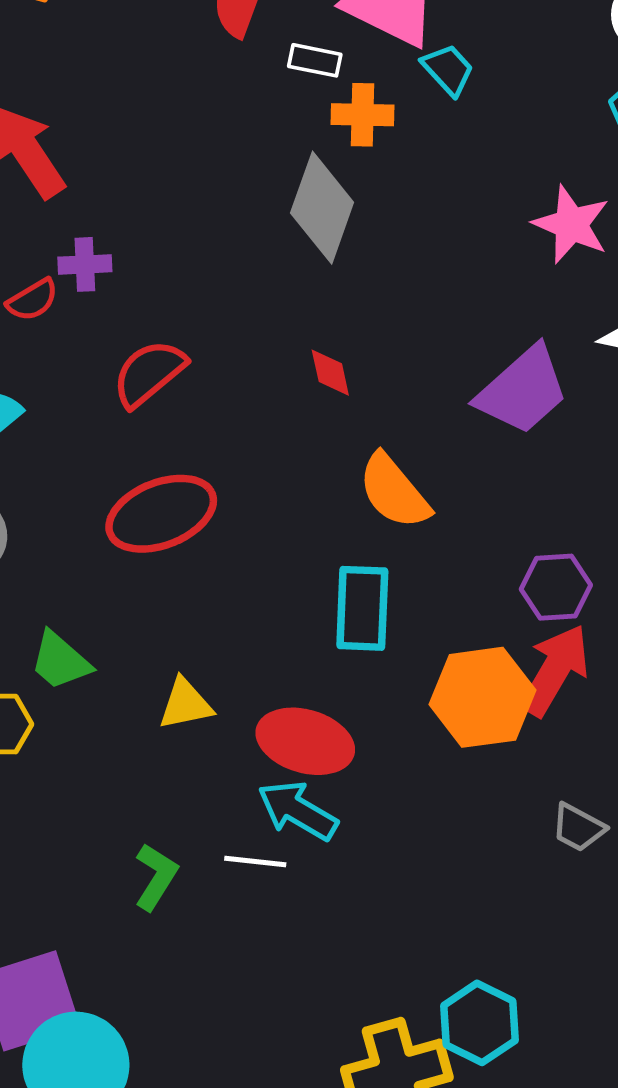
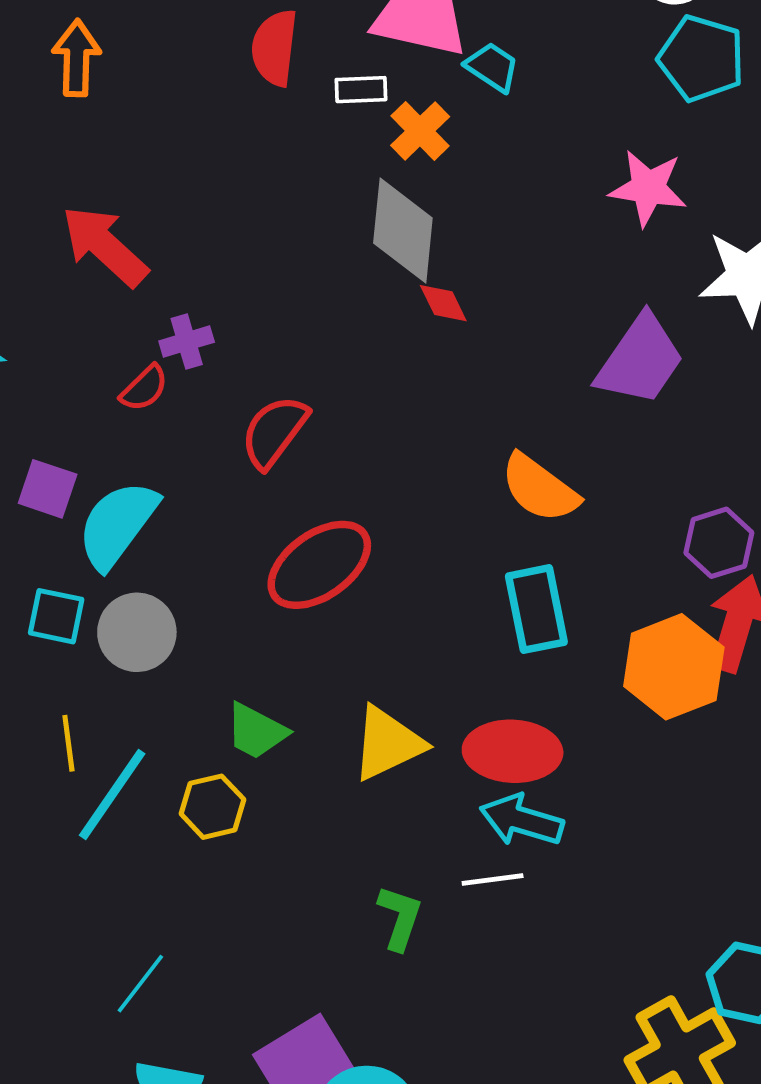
orange cross: (363, 115) -> (420, 131), turned -32
red diamond: (330, 373) -> (443, 303), moved
yellow triangle: (185, 704) -> (388, 743), size x1.4

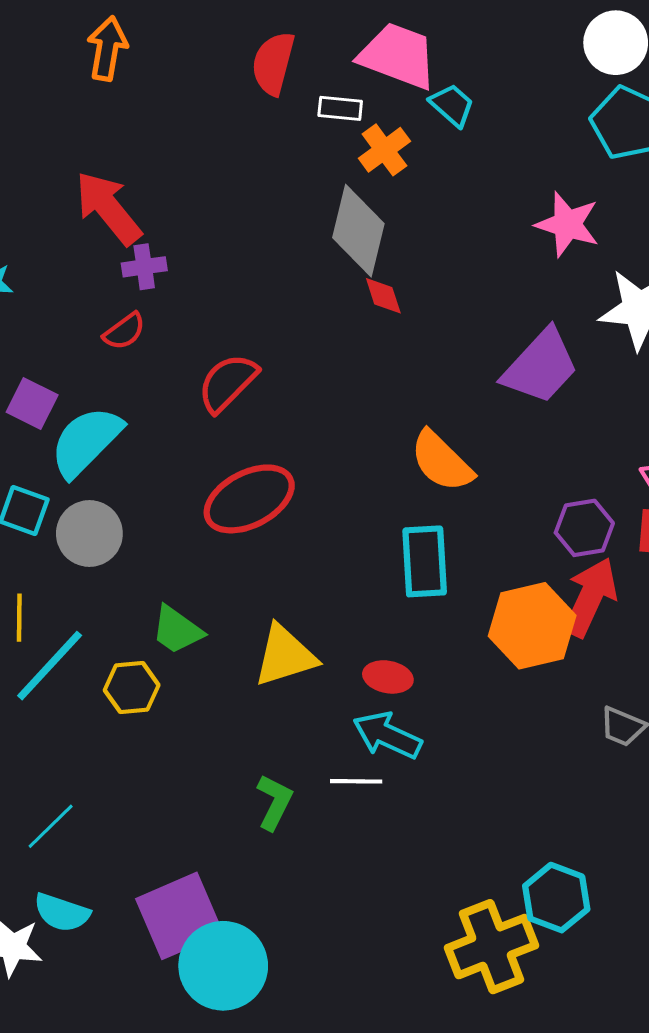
purple cross: (187, 342) -> (144, 267), moved
red ellipse: (513, 751) -> (388, 677), size x0.6

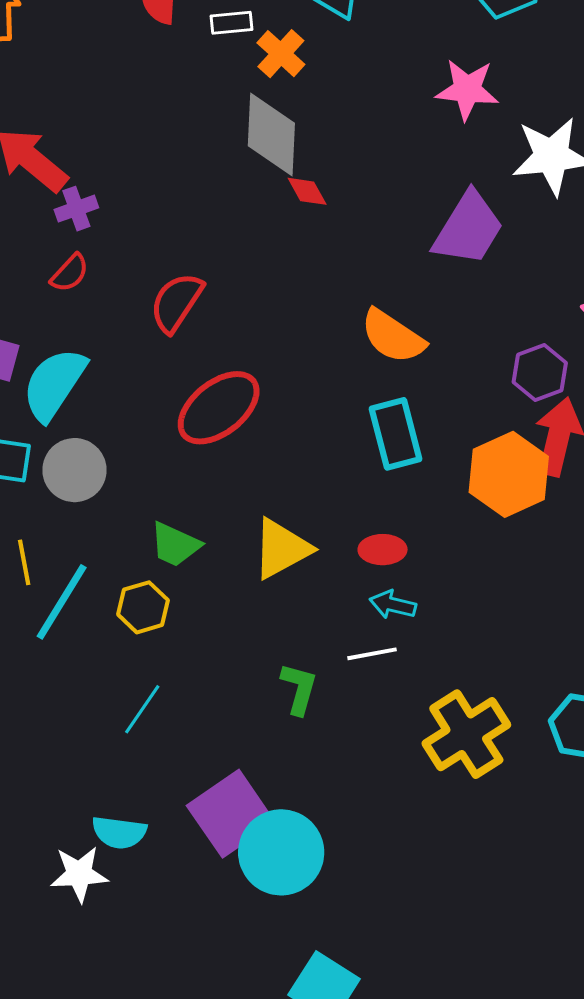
cyan arrow: (387, 735) -> (393, 605), size x0.7
cyan line: (51, 826) -> (142, 709), moved
yellow cross: (492, 947) -> (466, 734), moved

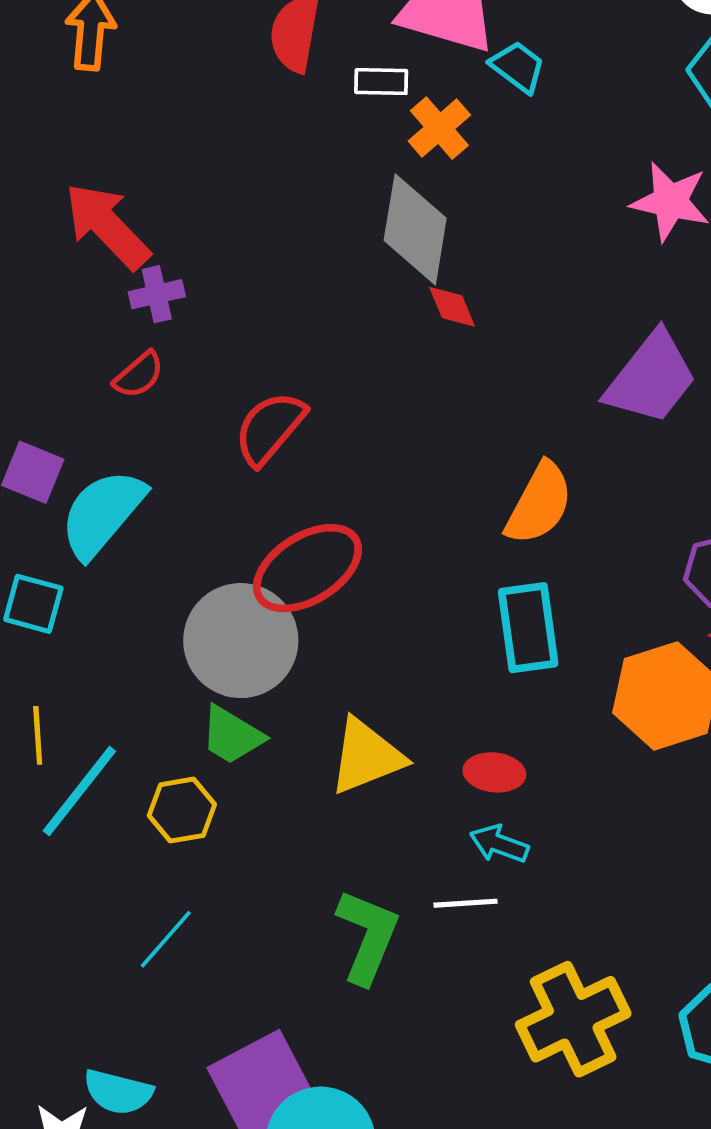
orange semicircle: (393, 336) -> (539, 504), turned -102
gray circle: (75, 470) -> (241, 641), moved, size x1.4
green L-shape: (299, 689) -> (368, 936), size x1.4

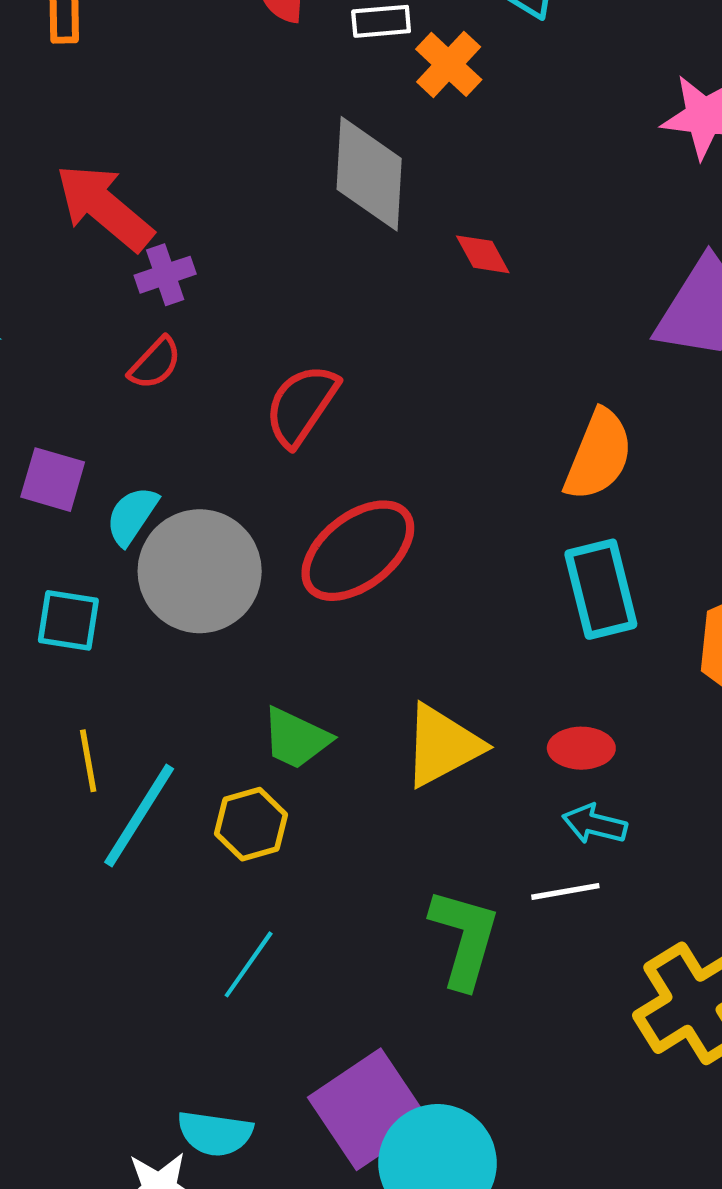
gray diamond: (415, 229) -> (369, 174), moved
cyan semicircle: (102, 513) -> (132, 516), size x0.6
gray circle: (241, 641) -> (200, 571), moved

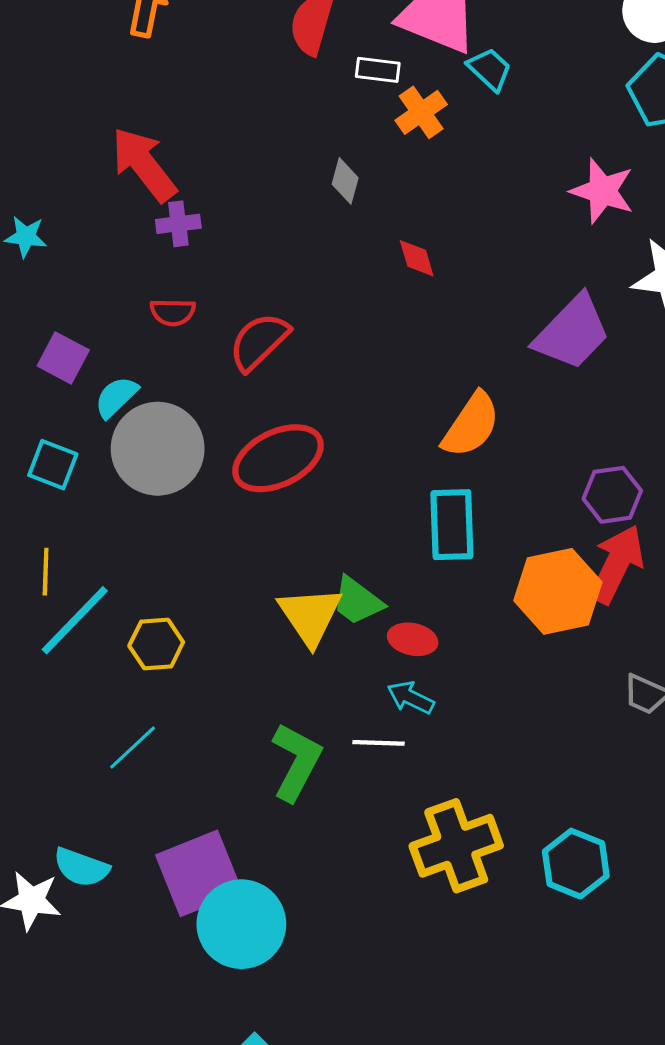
gray diamond: (369, 174) -> (345, 181), size x0.5
red semicircle: (155, 363) -> (173, 312), moved, turned 36
green trapezoid: (296, 738) -> (357, 601), moved
yellow triangle: (442, 746) -> (310, 616), turned -48

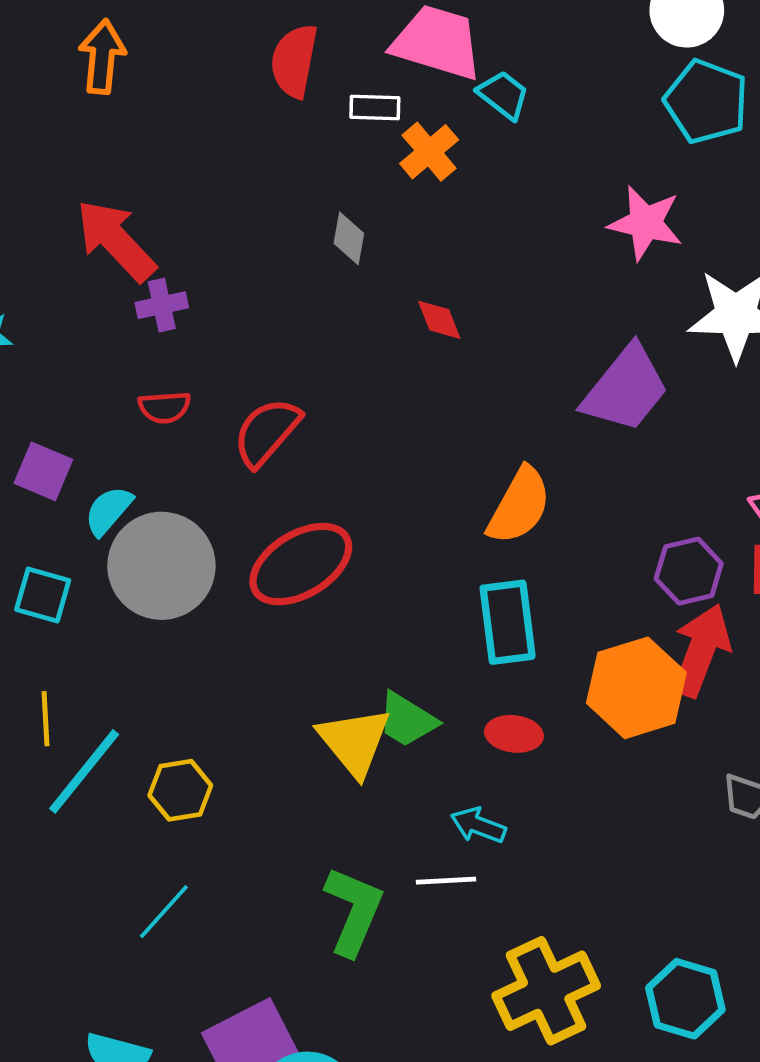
red ellipse: (413, 639) -> (514, 734), moved

